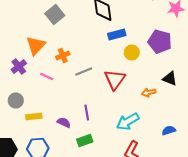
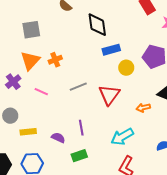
gray square: (55, 14) -> (31, 30), moved, turned 30
orange cross: (63, 56) -> (55, 60), moved

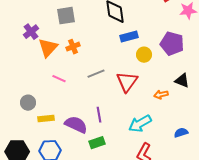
gray square: (31, 30) -> (66, 16), moved
purple cross: (13, 82) -> (31, 32), moved
purple semicircle: (58, 138) -> (76, 125), size x1.6

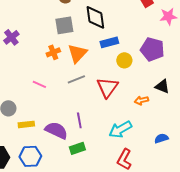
gray square: (66, 16) -> (64, 25), moved
orange triangle: (48, 48) -> (77, 53), moved

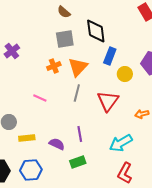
blue rectangle: (109, 42) -> (110, 56), turned -54
gray line: (76, 79) -> (77, 93), turned -54
purple semicircle: (56, 130) -> (57, 144), size x0.7

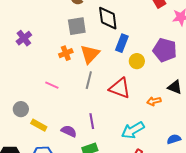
red triangle: (108, 101) -> (120, 88), turned -45
yellow rectangle: (27, 138) -> (39, 125), turned 35

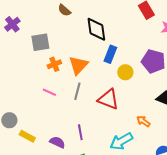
gray square: (77, 26) -> (40, 42), moved
purple cross: (24, 38) -> (12, 24), moved
pink line: (52, 85) -> (49, 92), moved
orange arrow: (154, 101) -> (143, 121), moved, turned 48

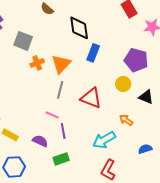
gray square: (40, 42) -> (23, 41), turned 30
yellow circle: (125, 72) -> (123, 84), moved
pink line: (49, 92) -> (52, 115), moved

